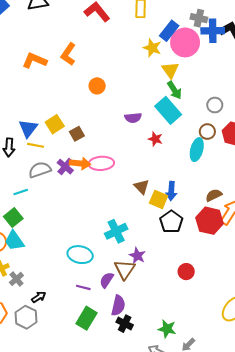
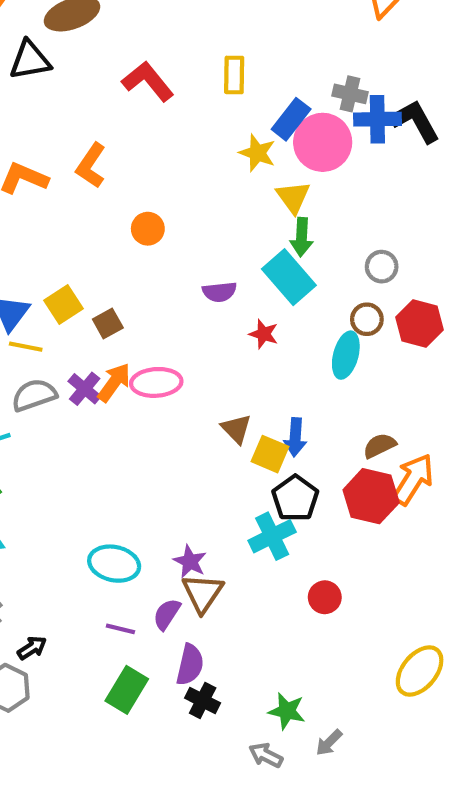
green arrow: (174, 90) -> (302, 237), turned 36
orange arrow: (80, 163) -> (114, 382), turned -60
cyan cross: (116, 231) -> (272, 536), moved
purple star: (137, 256) -> (190, 561), moved

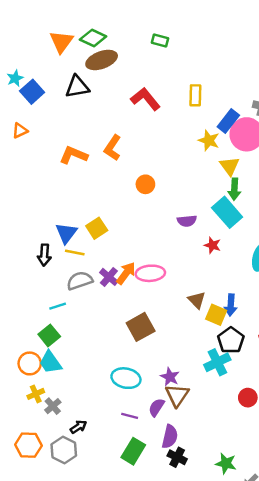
brown square: (108, 323) -> (141, 327), moved, size x1.6

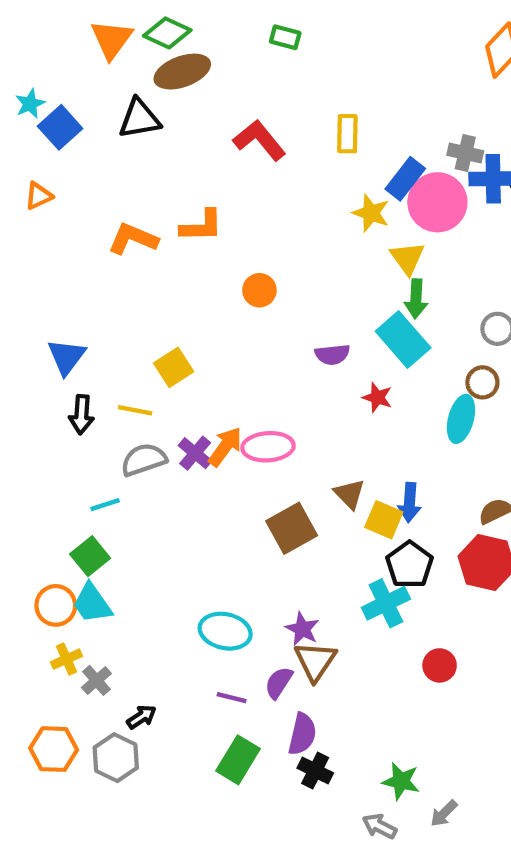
orange L-shape: (113, 148) -> (202, 226), turned -125
blue triangle: (66, 233) -> (66, 357), moved
brown square: (141, 327) -> (292, 528), moved

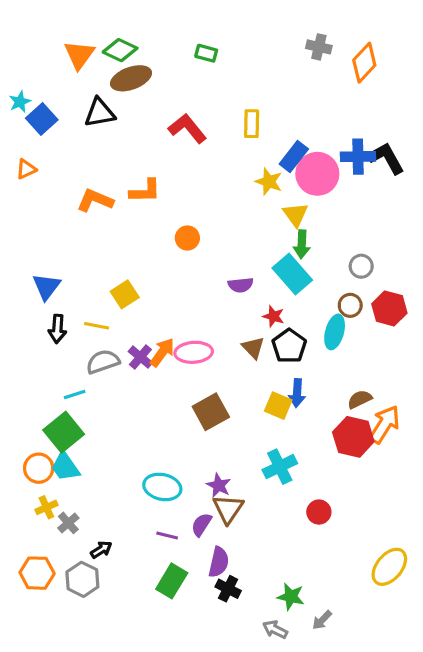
gray cross: (465, 153) -> (319, 47), moved
brown triangle: (349, 494) -> (253, 348), moved
green square: (90, 556) -> (64, 432), size x1.4
black pentagon: (410, 565) -> (289, 346), moved

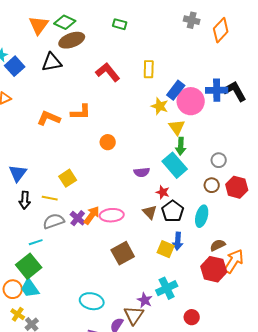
cyan ellipse: (335, 332) -> (202, 216), moved
purple star: (219, 485) -> (145, 300), moved
yellow cross: (46, 507) -> (18, 314), turned -32

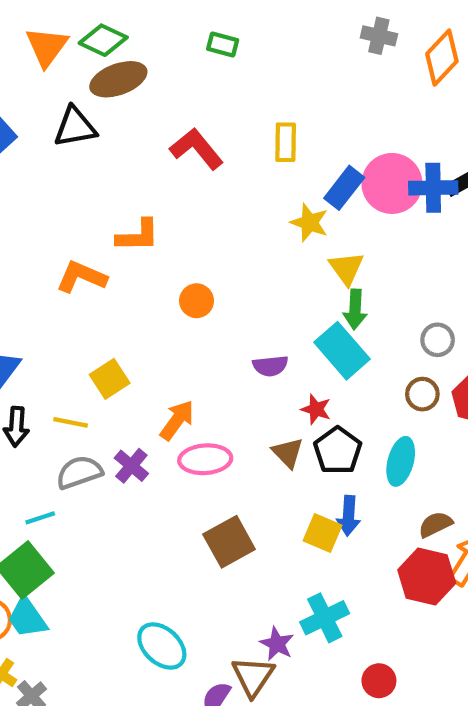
pink circle: (191, 101) -> (392, 183), moved
orange L-shape: (49, 118) -> (81, 277), moved
orange arrow: (92, 215) -> (177, 420), moved
cyan ellipse: (92, 301) -> (162, 646), turned 30

